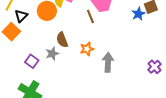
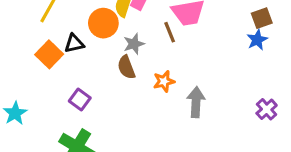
blue star: (138, 14) -> (257, 40), moved
black triangle: (21, 16) -> (74, 43), moved, turned 32
gray star: (52, 54) -> (134, 44), moved

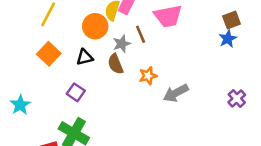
brown line: (170, 32) -> (141, 34), moved
black triangle: (74, 43) -> (85, 57), moved
gray arrow: (196, 102) -> (176, 93), turned -120

